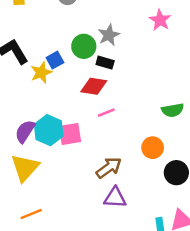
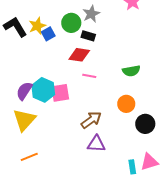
yellow star: (41, 73) -> (37, 26), moved
green semicircle: (173, 110) -> (131, 71), moved
pink line: (106, 113) -> (89, 76), turned 32

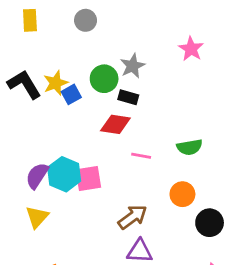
pink line: (89, 76) -> (141, 156), moved
yellow triangle: (24, 120) -> (37, 217), size x0.7

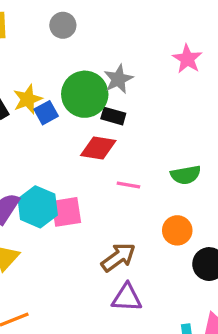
green circle: (104, 79) -> (85, 94), size x1.4

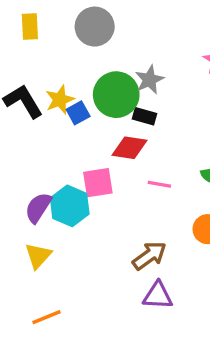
gray circle: (63, 25) -> (95, 27), size x1.5
pink square: (66, 212) -> (98, 183), moved

